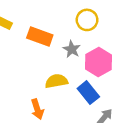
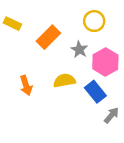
orange rectangle: (40, 36) -> (48, 37), turned -65
orange arrow: (37, 109) -> (26, 85), moved

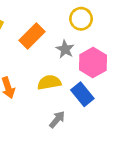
gray arrow: (111, 115) -> (57, 119), moved

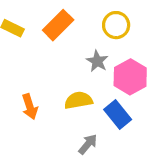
orange rectangle: (32, 36) -> (58, 25), moved

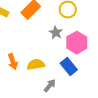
yellow semicircle: (78, 100) -> (36, 65), moved

